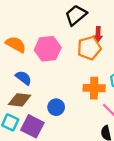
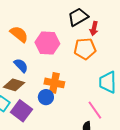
red arrow: (98, 34) -> (94, 29), moved
orange cross: (94, 88) -> (54, 83), moved

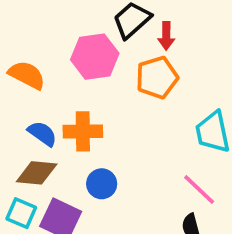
pink hexagon: (47, 43) -> (95, 57), moved
orange cross: (54, 83) -> (83, 131), moved

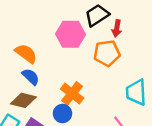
orange semicircle: (27, 75) -> (26, 53), moved
orange cross: (83, 131) -> (72, 93), moved, turned 30

